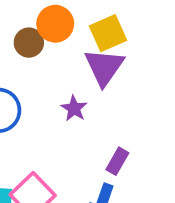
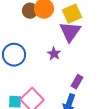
brown circle: (29, 43) -> (30, 11), moved

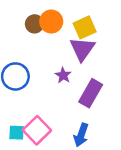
purple rectangle: (77, 82) -> (91, 93), moved, size x1.6

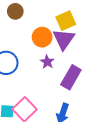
orange circle: (51, 22) -> (42, 37), moved
brown circle: (34, 24) -> (15, 11), moved

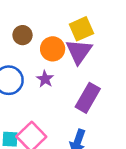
brown circle: (15, 11) -> (22, 35), moved
purple star: (47, 62) -> (45, 79), moved

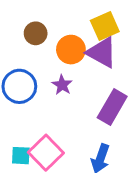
purple triangle: (79, 51) -> (102, 52), turned -36

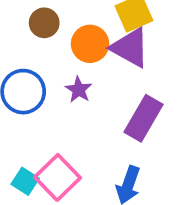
cyan square: (21, 156) -> (25, 181), turned 30

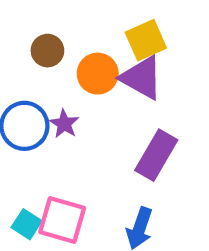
purple star: (79, 90) -> (64, 124), moved
pink square: (58, 177) -> (62, 220), turned -30

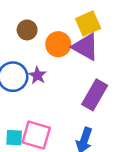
cyan square: (27, 224) -> (14, 138), turned -30

